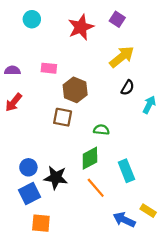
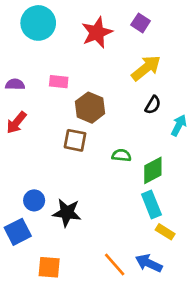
cyan circle: (32, 19) -> (38, 23), size x1.6
green diamond: (90, 158) -> (153, 170), moved
orange line: (96, 188) -> (115, 265), moved
blue square: (30, 194) -> (18, 232), moved
yellow rectangle: (148, 211) -> (165, 232), moved

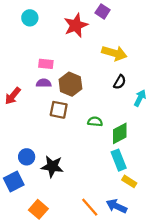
cyan circle: (38, 23) -> (30, 18), size x0.6
purple square: (141, 23) -> (103, 11), moved
yellow arrow: (146, 68) -> (114, 53), turned 55
purple semicircle: (15, 84) -> (44, 83), moved
orange square: (49, 267) -> (38, 209), turned 36

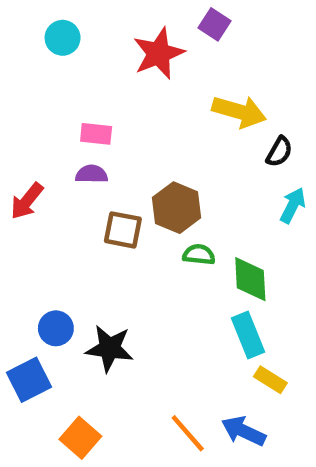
black semicircle: (120, 82) -> (279, 152), moved
brown hexagon: (70, 84) -> (177, 208), moved
green diamond: (120, 133) -> (250, 279), turned -65

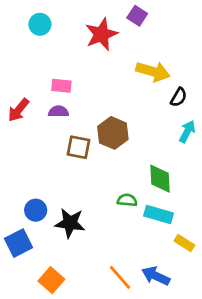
red arrow: (27, 201) -> (18, 110), moved
green semicircle: (199, 255) -> (127, 200), moved
cyan rectangle: (248, 335) -> (159, 214), turned -52
yellow rectangle: (270, 380) -> (184, 243), moved

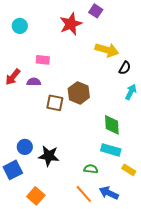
cyan circle: (40, 24) -> (20, 26), moved
purple semicircle: (59, 111) -> (34, 82), moved
green semicircle: (127, 200) -> (91, 169), moved

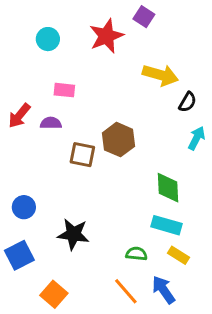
cyan circle: (20, 26) -> (48, 39), moved
blue circle: (25, 147) -> (24, 207), moved
yellow rectangle: (129, 170) -> (178, 255), moved
blue arrow: (109, 193) -> (163, 290), turned 30

